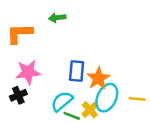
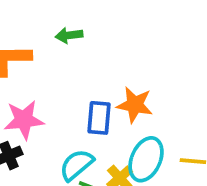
orange star: (98, 78) -> (135, 105), moved, turned -30

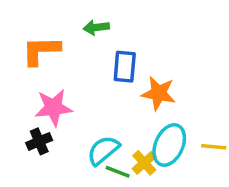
blue rectangle: (99, 118) -> (125, 67), moved

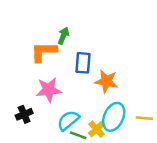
green arrow: (96, 27) -> (63, 36), turned 119
orange L-shape: (41, 51) -> (44, 52), moved
pink star: (53, 108) -> (49, 90), moved

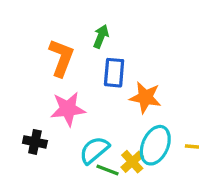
green arrow: (63, 36) -> (101, 36), moved
orange L-shape: (44, 52) -> (61, 58), turned 112
black cross: (24, 114) -> (35, 142), turned 35

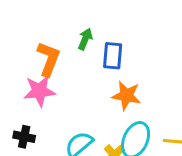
blue rectangle: (114, 73) -> (113, 56), moved
pink star: (68, 109) -> (39, 91), moved

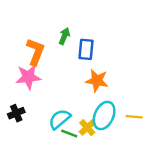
black cross: (24, 137) -> (16, 113), turned -35

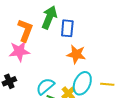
green arrow: (64, 36) -> (49, 17), size x1.6

